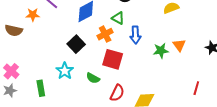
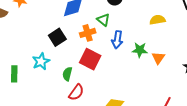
green star: (161, 51) -> (140, 50), moved
green semicircle: (93, 78) -> (67, 74), turned 64
red semicircle: (117, 93) -> (76, 92), moved

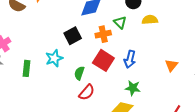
yellow semicircle: (157, 20) -> (150, 20), moved
blue arrow: (117, 40) -> (130, 59), moved
green star: (140, 50) -> (133, 88), moved

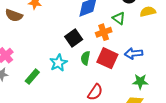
blue arrow: (130, 59) -> (133, 53), turned 78
green rectangle: (26, 68) -> (32, 77), turned 42
green semicircle: (79, 73) -> (85, 58), moved

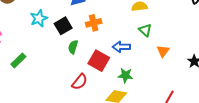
green triangle: (119, 18) -> (145, 30), moved
red square: (107, 58) -> (99, 61), moved
cyan star: (58, 63) -> (39, 18), moved

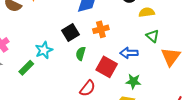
cyan star: (39, 18) -> (44, 50), moved
orange triangle: (163, 51) -> (171, 57), size x1.5

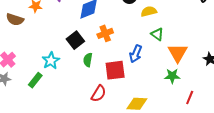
blue arrow: (129, 53) -> (136, 54), turned -60
red square: (107, 67) -> (115, 70), turned -30
green star: (133, 81) -> (172, 76), moved

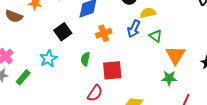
black square: (75, 40) -> (63, 32), moved
blue arrow: (136, 54) -> (134, 29), moved
green rectangle: (35, 80) -> (23, 77), moved

